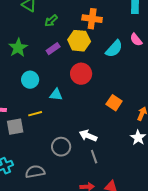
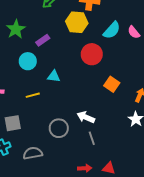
pink semicircle: (136, 40) -> (134, 32), moved
purple rectangle: (53, 49) -> (43, 40), moved
red circle: (81, 74) -> (92, 54), moved
gray square: (15, 127) -> (13, 123), moved

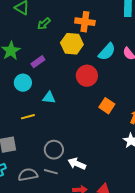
white arrow: (86, 117) -> (77, 164), moved
gray line: (92, 138) -> (51, 172), moved, turned -56

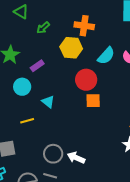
cyan triangle: (49, 98) -> (48, 102), turned 32
orange square: (107, 106) -> (93, 101), moved, turned -35
white arrow: (77, 164) -> (76, 158), moved

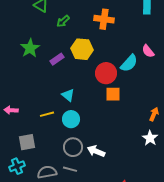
yellow hexagon: (71, 48) -> (82, 49), moved
cyan semicircle: (106, 56) -> (129, 63), moved
cyan circle: (22, 87) -> (71, 119), moved

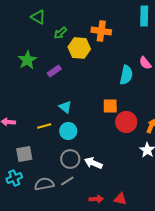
yellow hexagon: (82, 49) -> (79, 48), moved
cyan semicircle: (129, 63) -> (126, 75), turned -30
red circle: (106, 73) -> (126, 122), moved
gray line: (70, 169) -> (67, 181), turned -48

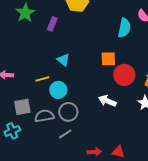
purple rectangle: (54, 71) -> (52, 24), turned -32
cyan circle: (68, 131) -> (58, 90), moved
white arrow: (93, 163) -> (107, 101), moved
gray semicircle: (44, 184) -> (44, 116), moved

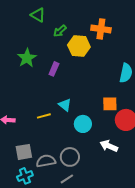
yellow line: (42, 79) -> (44, 116), moved
cyan circle: (58, 90) -> (83, 124), moved
cyan cross: (12, 131) -> (25, 176), moved

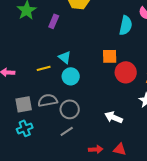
cyan circle: (83, 124) -> (71, 76), moved
white arrow: (109, 146) -> (114, 117), moved
gray semicircle: (46, 161) -> (48, 100), moved

